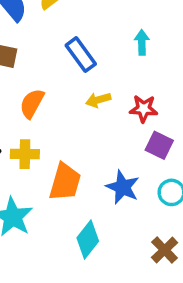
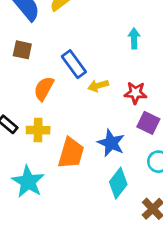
blue rectangle: (81, 55) -> (74, 64), moved
blue star: (123, 187) -> (111, 143), moved
cyan diamond: (88, 240) -> (118, 183), moved

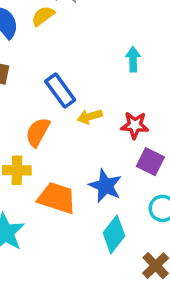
orange semicircle: (44, 89) -> (38, 132), moved
orange trapezoid: (71, 153) -> (57, 198), turned -88

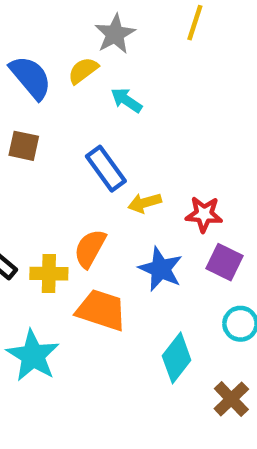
cyan arrow: (133, 59) -> (126, 100), moved, turned -55
orange semicircle: (38, 132) -> (90, 248), moved
blue star: (105, 186) -> (161, 269), moved

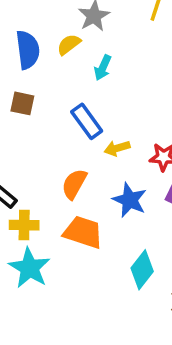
blue semicircle: (31, 77) -> (28, 50), turned 33
cyan arrow: (126, 100) -> (103, 68), turned -100
yellow cross: (49, 274) -> (24, 225), moved

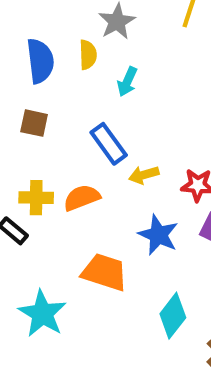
yellow semicircle: (69, 44) -> (88, 55), turned 125
orange semicircle: (74, 184) -> (82, 198), moved, turned 40
yellow cross: (24, 225) -> (36, 198), moved

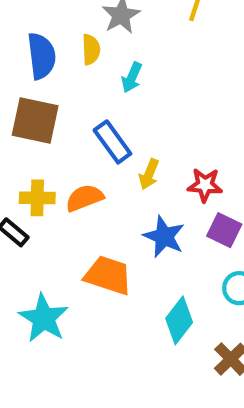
brown square: (34, 123) -> (35, 120), size x1.6
yellow arrow: (144, 175) -> (149, 174), turned -52

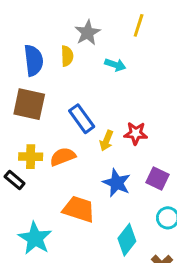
cyan arrow: (132, 77) -> (115, 65), moved, turned -96
red star: (205, 185) -> (136, 133), moved

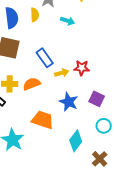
yellow arrow: (106, 141) -> (62, 73), turned -128

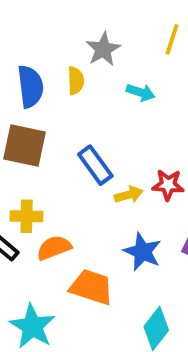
orange semicircle: (32, 84) -> (54, 248), moved

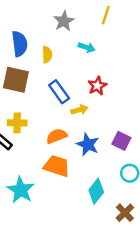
yellow semicircle: (76, 81) -> (47, 55), moved
red star: (168, 185) -> (97, 86), moved, turned -30
orange semicircle: (54, 248) -> (57, 136), moved

